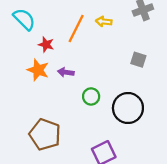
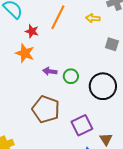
yellow arrow: (104, 22) -> (93, 18), moved
purple arrow: (66, 72) -> (50, 71), moved
brown pentagon: (45, 135) -> (46, 109), moved

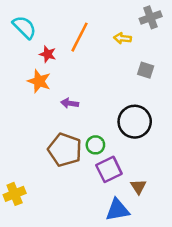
green circle: (71, 76) -> (95, 145), moved

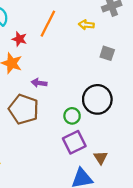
green circle: (95, 145) -> (72, 116), moved
brown pentagon: (65, 150) -> (24, 109), moved

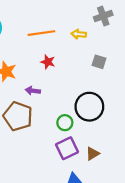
orange line: (48, 24) -> (41, 33), turned 55
red star: (19, 39) -> (48, 62), moved
brown triangle: (101, 158) -> (93, 154), moved, turned 32

